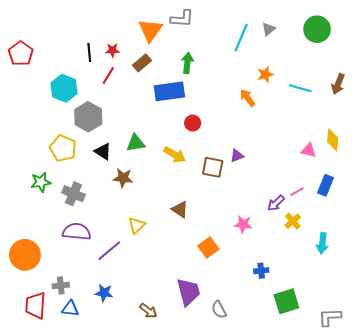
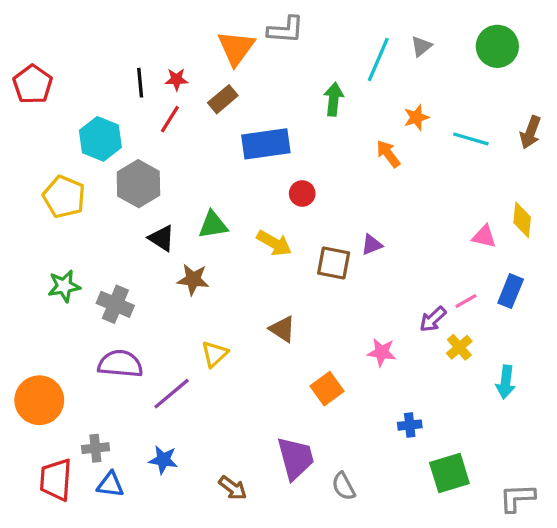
green arrow: (187, 63) -> (334, 99), moved
yellow pentagon: (63, 148) -> (64, 197), moved

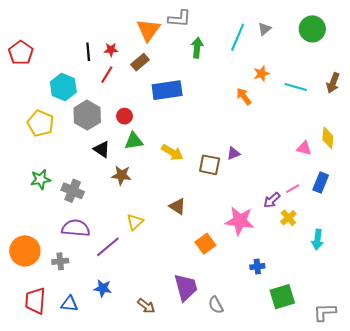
green arrow: (334, 99) -> (197, 48), moved
red circle: (302, 193) -> (125, 116), moved
pink star: (382, 352) -> (240, 221), size x1.6
gray cross: (95, 448) -> (60, 261), moved

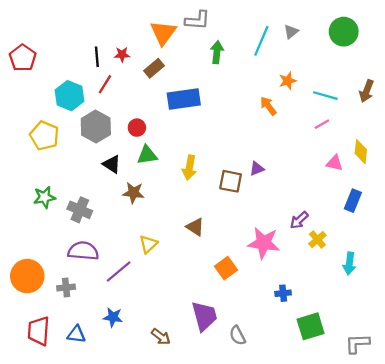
red line: (107, 75) -> (105, 84), moved
yellow arrow: (172, 152) -> (189, 168), turned 70
pink line: (293, 189) -> (322, 124), moved

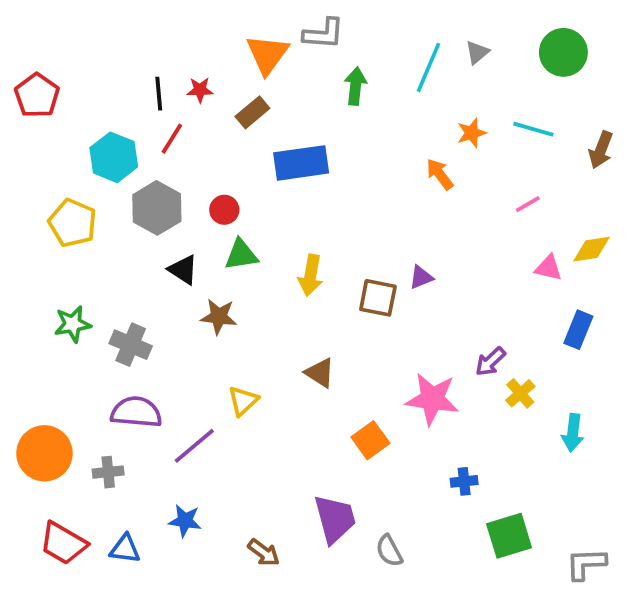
cyan line: (325, 96) -> (533, 129), moved
yellow diamond: (361, 152) -> (592, 249), turned 75
red trapezoid: (39, 331) -> (63, 543), turned -64

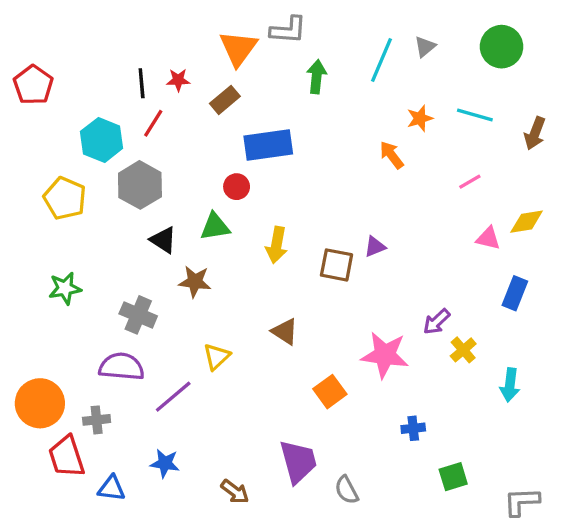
red circle: (224, 210) -> (237, 187), moved
gray cross: (131, 345) -> (138, 315), moved
green square: (509, 536) -> (453, 477), size x0.7
red trapezoid: (63, 543) -> (67, 457), moved, turned 42

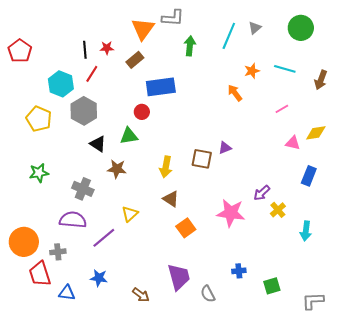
yellow arrow: (277, 245) -> (166, 167), moved
orange square: (330, 392) -> (186, 228), moved
blue cross: (413, 428) -> (239, 271), moved

